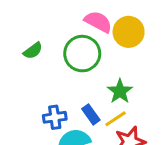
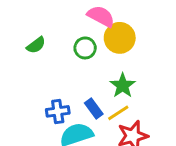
yellow circle: (129, 32) -> (120, 38), moved
green circle: (82, 54) -> (85, 48), size x0.6

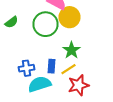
green circle: (85, 48) -> (46, 24), size x1.6
blue rectangle: (94, 109) -> (52, 66), turned 40

